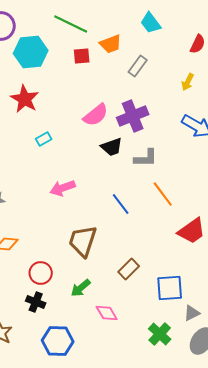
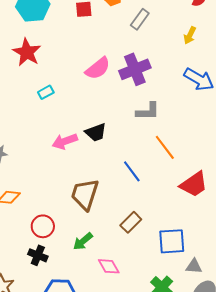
black trapezoid: (112, 147) -> (96, 132), moved
blue line: (121, 204) -> (132, 171), moved
gray triangle: (192, 313) -> (194, 266), turned 30

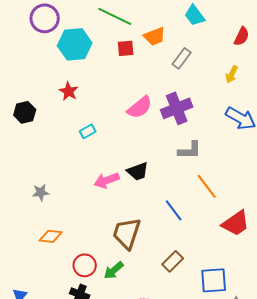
red star: (27, 52) -> (69, 91), size x0.7
green arrow: (83, 241) -> (114, 270), moved

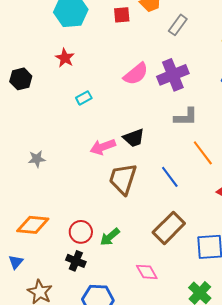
brown trapezoid: (127, 233) -> (123, 179), moved
orange diamond: (51, 236) -> (33, 225), moved, size x1.4
brown rectangle: (173, 261) -> (169, 228), size x1.5

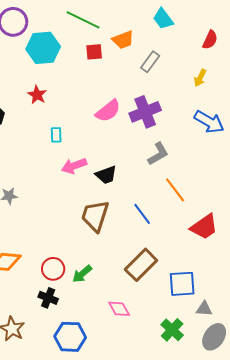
cyan rectangle: (84, 98) -> (56, 135), turned -63
gray L-shape: (186, 117) -> (158, 154), turned -30
pink arrow: (103, 147) -> (74, 166), moved

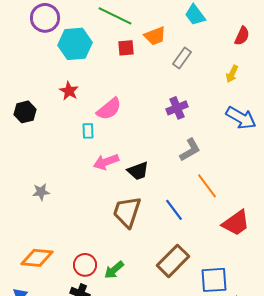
pink semicircle: (108, 111) -> (109, 109), moved
purple cross: (145, 112) -> (177, 108), size x0.7

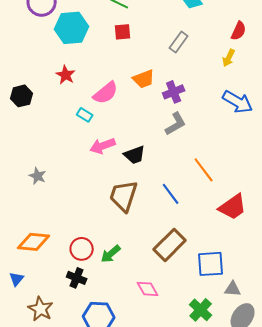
orange trapezoid: (155, 36) -> (144, 79), moved
red semicircle: (242, 36) -> (239, 31), moved
cyan rectangle: (88, 131) -> (85, 115), turned -56
gray L-shape: (190, 150) -> (176, 124), moved
gray star: (41, 192) -> (38, 176), turned 30

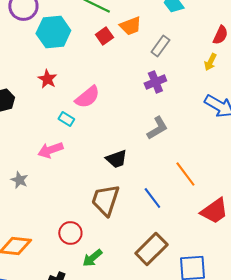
red square: (123, 32) -> (104, 36), turned -30
orange trapezoid: (144, 79) -> (130, 26), moved
purple cross: (174, 92) -> (155, 82), moved
pink arrow: (103, 146) -> (50, 150), moved
red circle: (82, 249) -> (70, 233), moved

